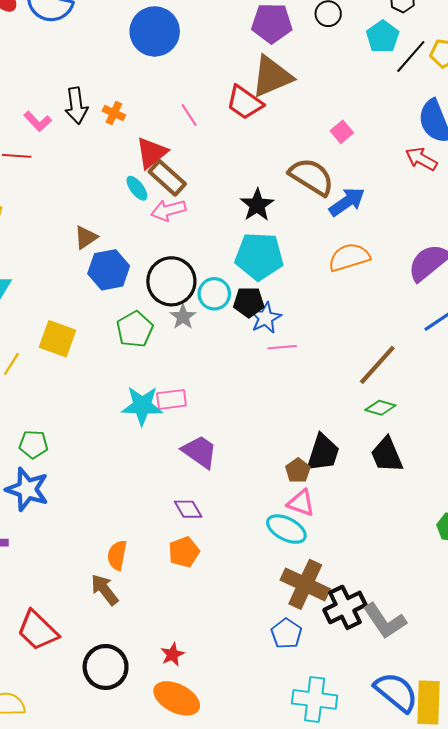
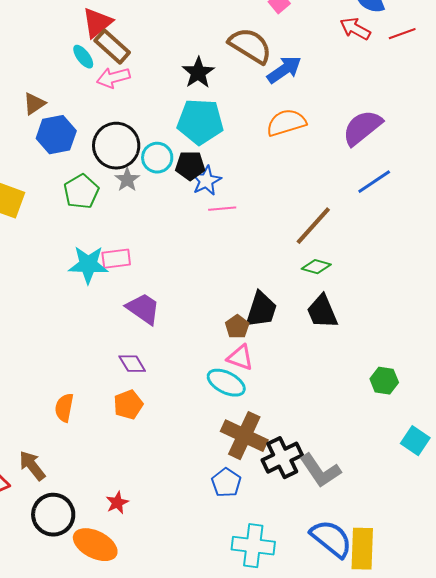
brown arrow: (105, 590) -> (32, 466), moved
orange ellipse: (177, 698) -> (95, 545), moved

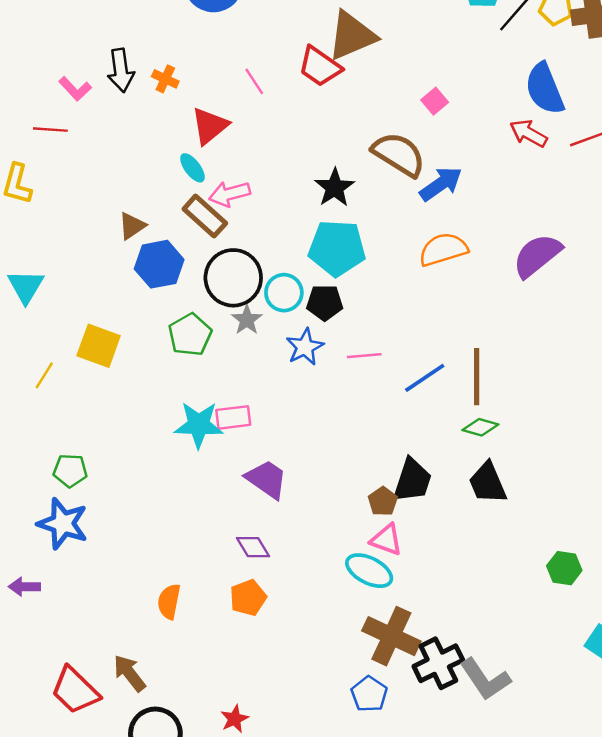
brown rectangle: (112, 47) -> (205, 216), moved
blue star: (206, 181) -> (305, 347), moved
blue line: (374, 182) -> (425, 378), moved
brown line: (313, 226) -> (477, 377), turned -42

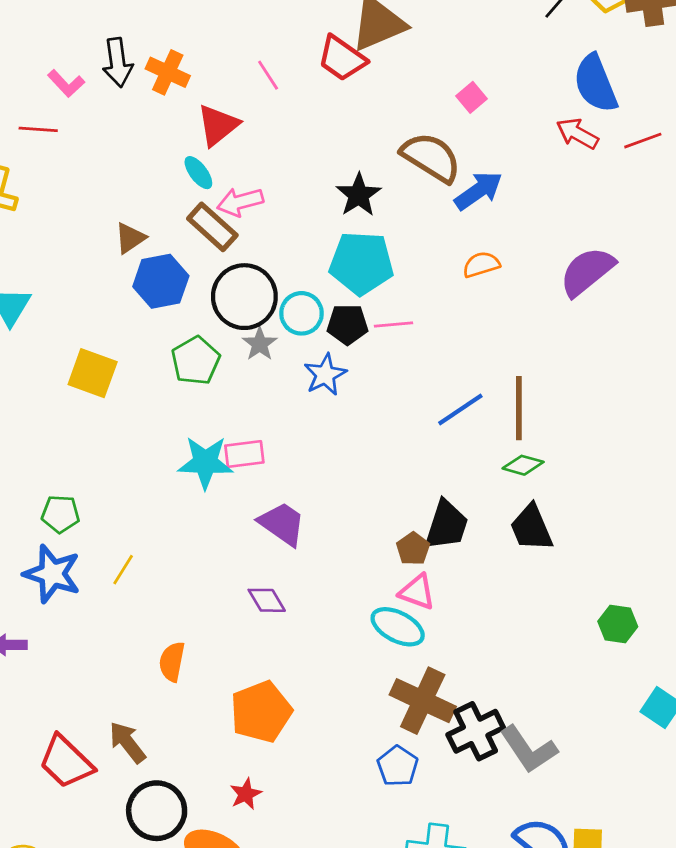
orange cross: (165, 79) -> (168, 72), size x1.4
orange semicircle: (443, 249) -> (481, 265), size x0.7
pink line: (364, 356) -> (393, 324), moved
yellow line: (44, 375) -> (123, 570), moved
orange pentagon: (248, 598) -> (261, 712), moved, size x1.5

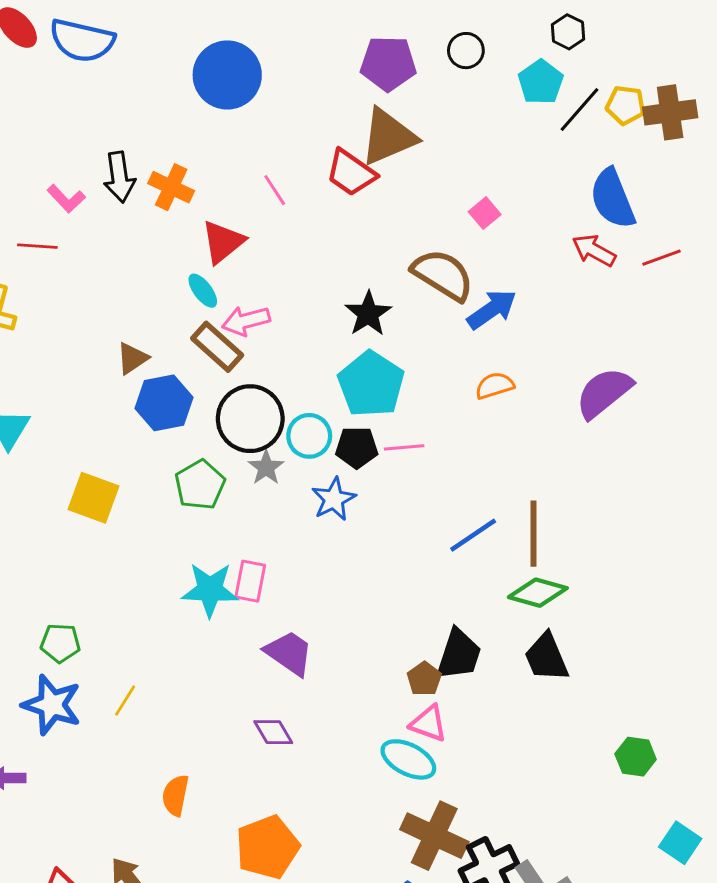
cyan pentagon: (361, 263) -> (371, 384), turned 30
pink rectangle: (244, 454) -> (250, 581), turned -72
green diamond: (523, 465) -> (538, 593), size x1.4

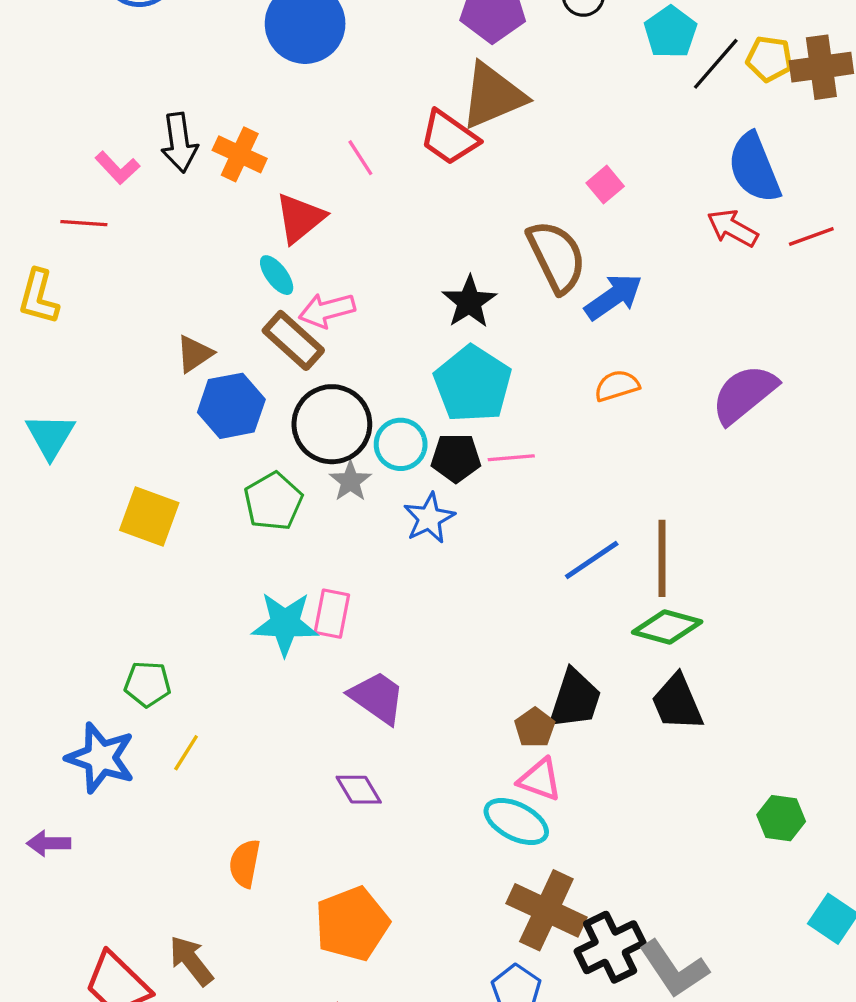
brown semicircle: (443, 275) -> (556, 257), turned 32
green pentagon: (60, 643) -> (148, 684), moved

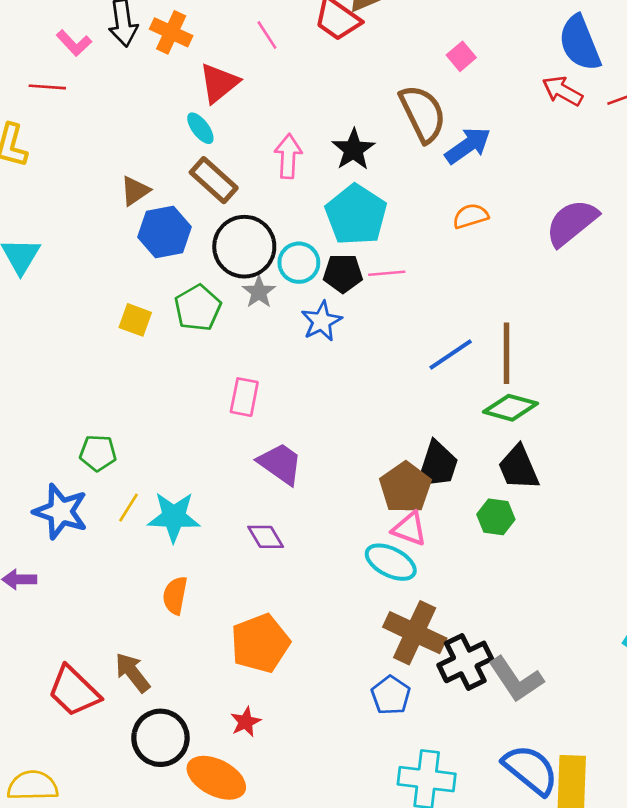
pink arrow: (327, 310) -> (288, 156), moved, turned 108
yellow square: (149, 516) -> (135, 320), moved, size x0.7
cyan star: (285, 624) -> (174, 517), moved
brown pentagon: (535, 728) -> (405, 488), size x1.6
green hexagon: (781, 818) -> (496, 517), moved

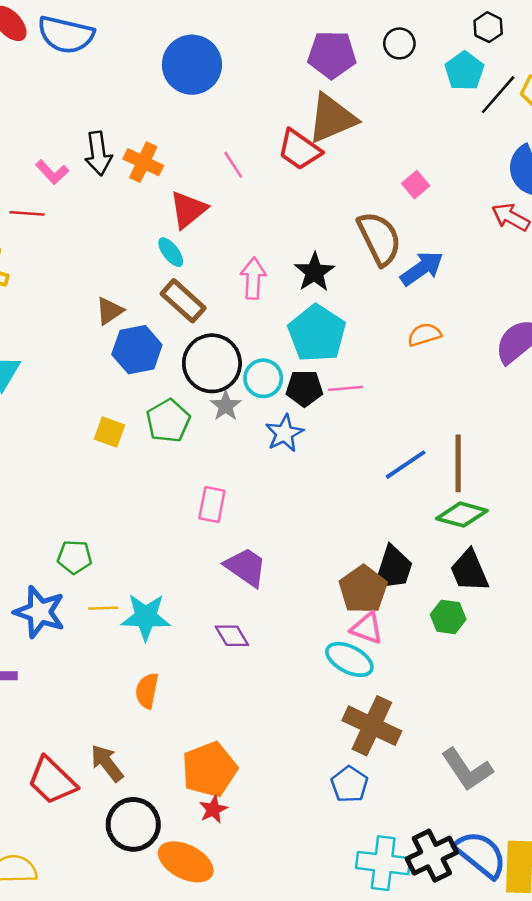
yellow line: (129, 508) -> (103, 608), turned 56
orange pentagon: (260, 643) -> (209, 769), moved
black cross: (465, 662) -> (432, 856), moved

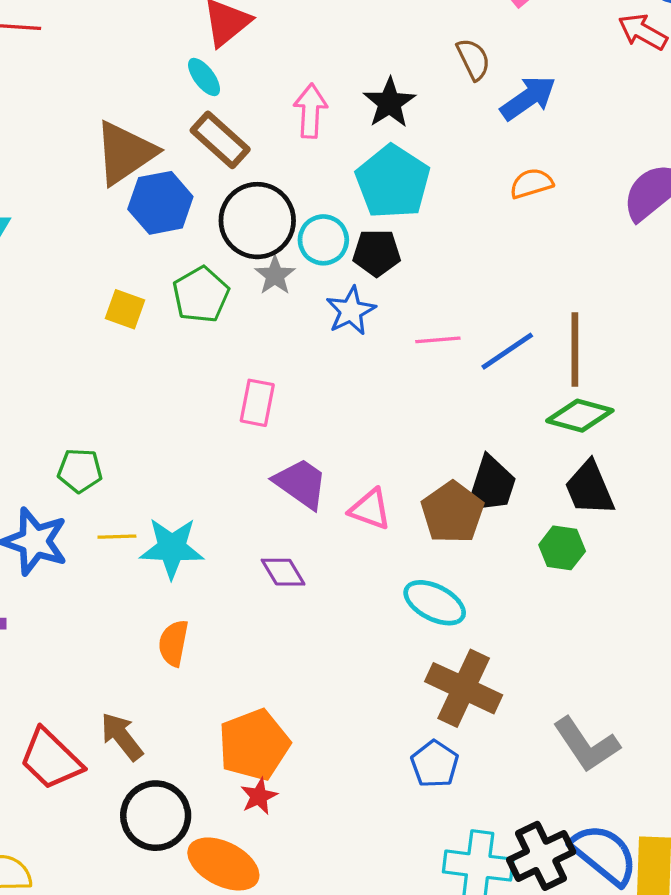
brown semicircle: (379, 238) -> (473, 59), size x0.6
brown triangle: (110, 311) -> (125, 153), size x1.8
pink line: (346, 388) -> (438, 340), moved
pink triangle: (367, 628) -> (370, 509), moved

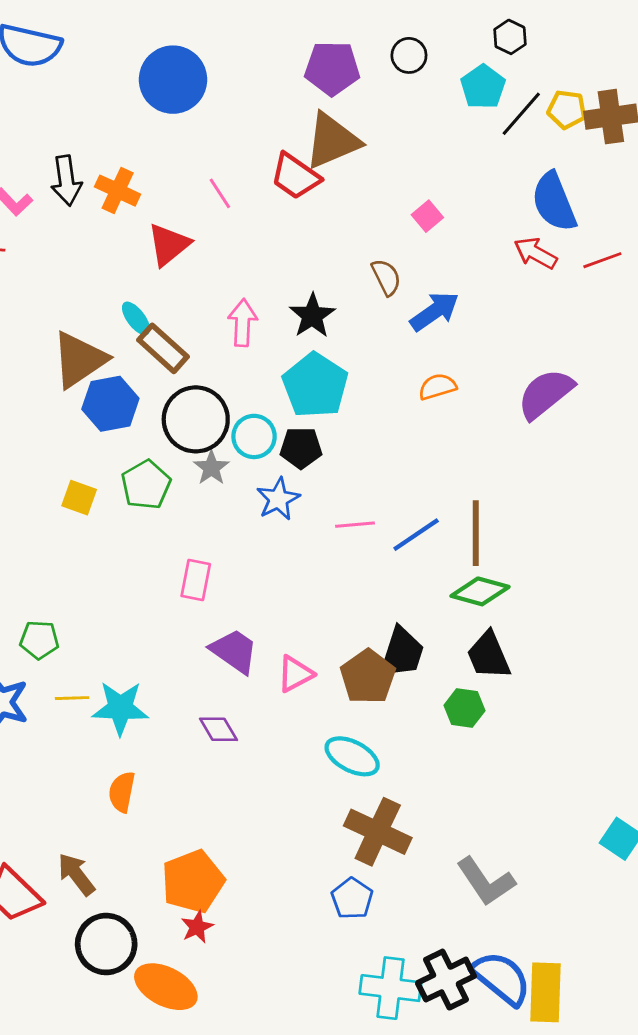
cyan ellipse: (204, 77) -> (136, 318), moved
pink triangle: (370, 509) -> (295, 674), turned -48

